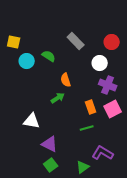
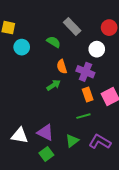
green semicircle: (49, 56) -> (54, 42), moved
purple cross: (108, 85) -> (85, 72), moved
white triangle: (32, 121) -> (20, 136), moved
green triangle: (83, 167) -> (72, 141), moved

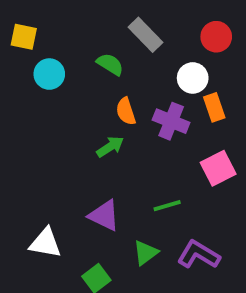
orange rectangle: (88, 94) -> (214, 107), moved
purple triangle: (45, 132) -> (104, 215), moved

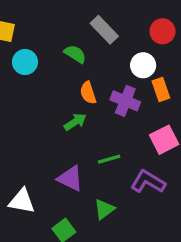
green line: (167, 206) -> (109, 159), moved
purple L-shape: (199, 255) -> (148, 182), moved

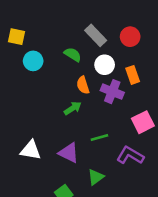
red circle: (163, 31) -> (130, 37), moved
white circle: (143, 65) -> (105, 65), moved
orange rectangle: (161, 90) -> (133, 75), moved
white triangle: (22, 201) -> (31, 150), moved

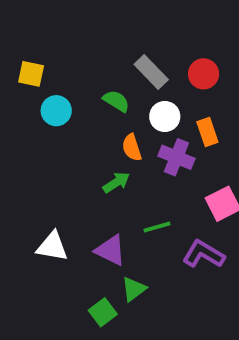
green triangle: (96, 177) -> (134, 289), moved

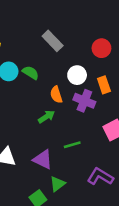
gray rectangle: (151, 72) -> (53, 41), moved
green semicircle: (116, 101) -> (31, 73), moved
purple L-shape: (204, 254) -> (100, 177), moved

